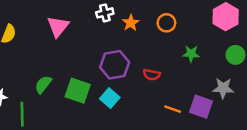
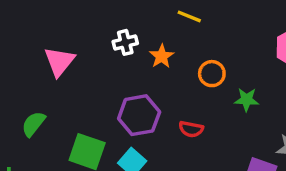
orange circle: (166, 23) -> (212, 74), moved
green semicircle: (43, 84) -> (33, 124), moved

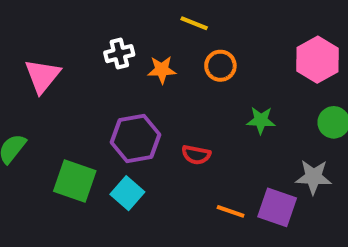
orange star: (162, 56) -> (162, 70), turned 30
orange circle: (212, 74) -> (220, 66), moved

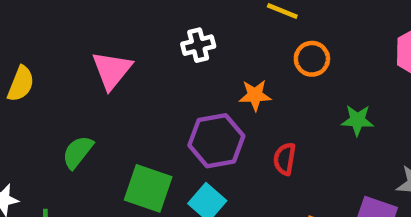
orange star: (162, 70) -> (255, 95), moved
red semicircle: (196, 155) -> (285, 159), turned 88

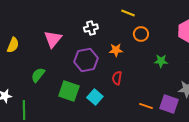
purple hexagon: (216, 141) -> (86, 60), moved
red semicircle: (285, 159) -> (117, 78), moved

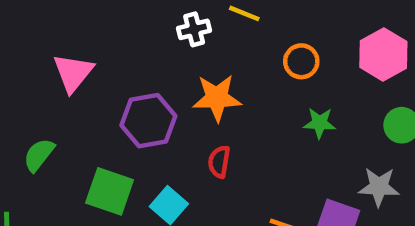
white cross: (91, 28) -> (194, 29), moved
orange circle: (141, 34) -> (301, 61), moved
orange star: (116, 50) -> (217, 98), size x1.5

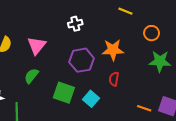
white cross: (194, 29) -> (75, 24), moved
pink triangle: (73, 73) -> (37, 46), moved
green star: (320, 123) -> (160, 61), size x1.5

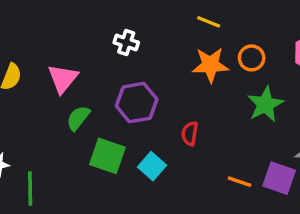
white cross: (75, 24) -> (126, 42), turned 32
orange star: (113, 50) -> (210, 65), moved
green star: (160, 61) -> (265, 104), turned -30
green semicircle: (31, 76) -> (78, 118), moved

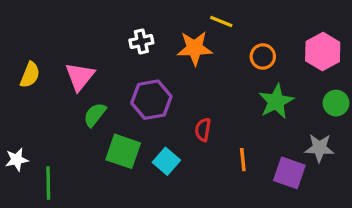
white cross: (126, 42) -> (141, 42), turned -30
orange star: (210, 65) -> (195, 48), moved
orange line: (240, 182) -> (243, 160), moved, turned 65

